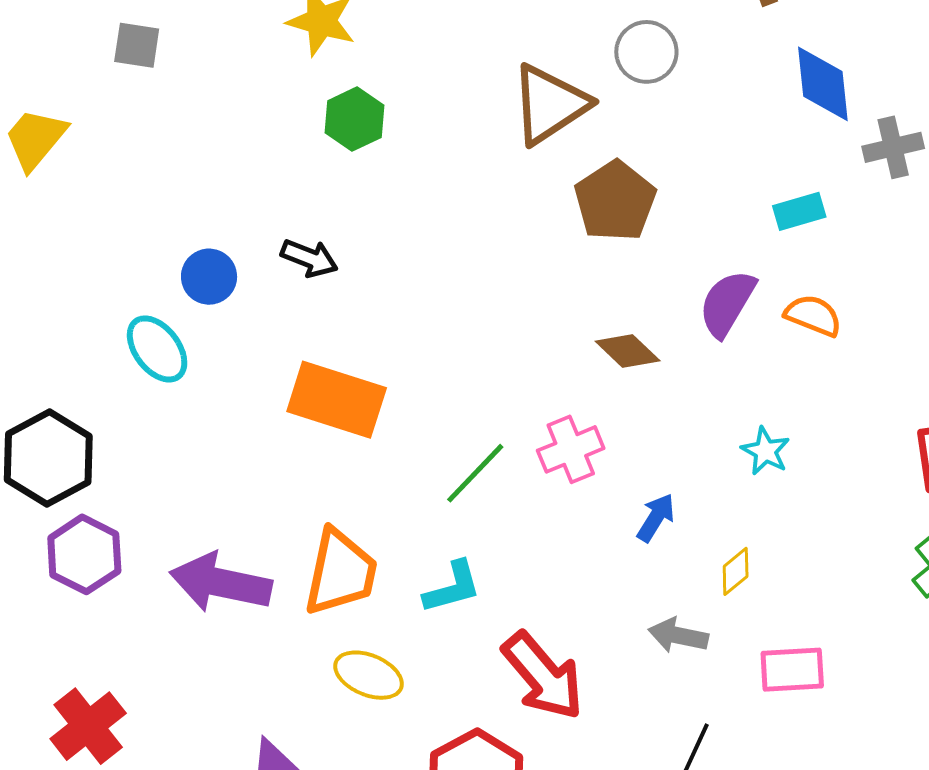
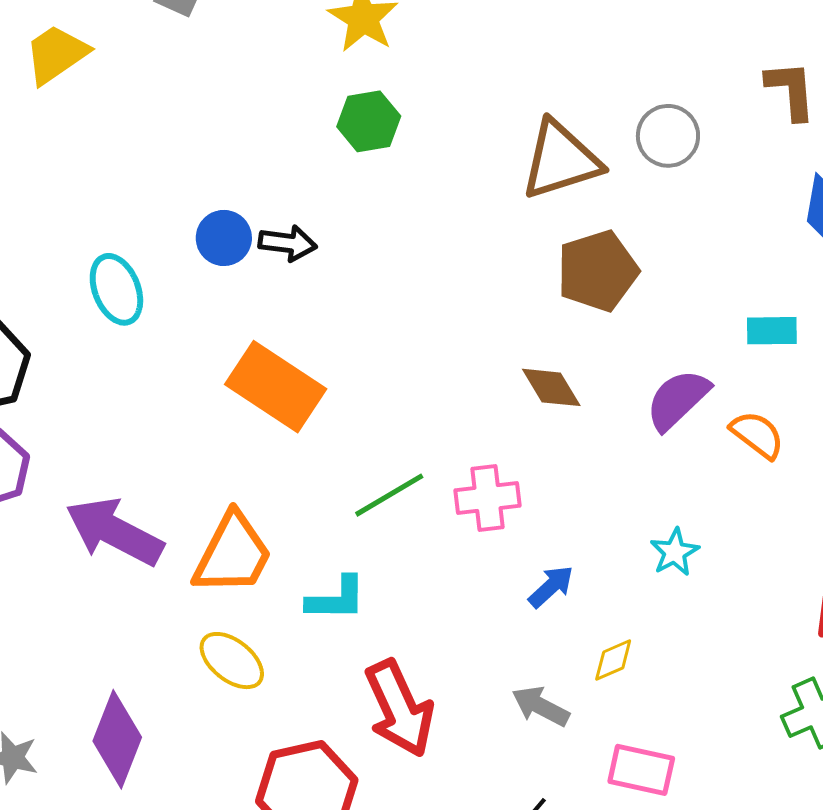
black arrow: (309, 258) -> (288, 243), turned -30
blue circle: (209, 277) -> (224, 238), moved
brown diamond: (628, 351) -> (551, 387), moved

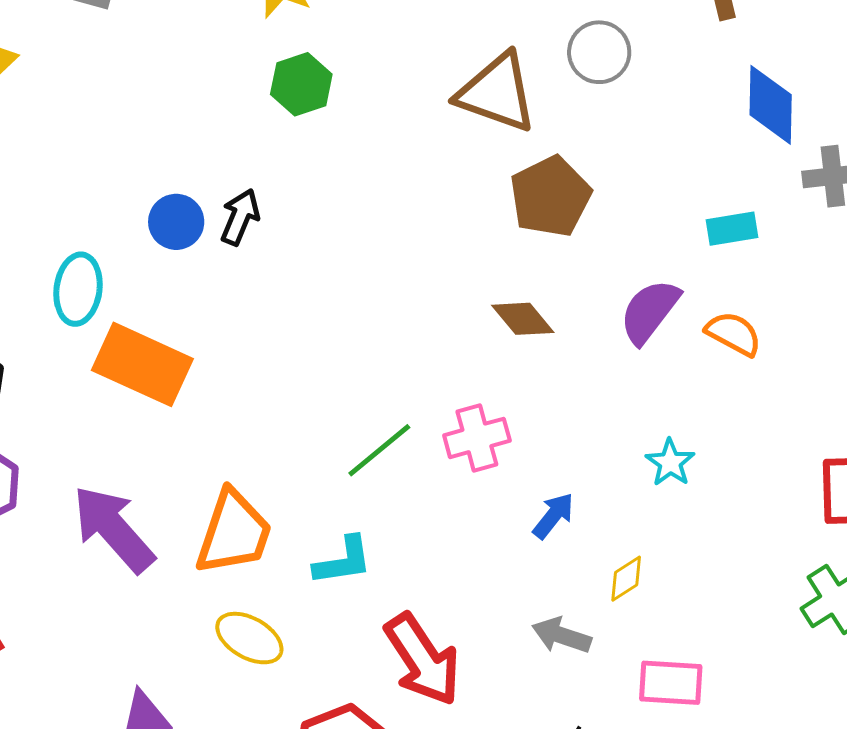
brown triangle: (561, 160) -> (497, 93), turned 46
black arrow: (288, 243) -> (240, 217), turned -66
cyan ellipse: (116, 289) -> (78, 289), turned 38
orange rectangle: (276, 387) -> (142, 364), moved
purple arrow: (114, 532) -> (114, 529), turned 30

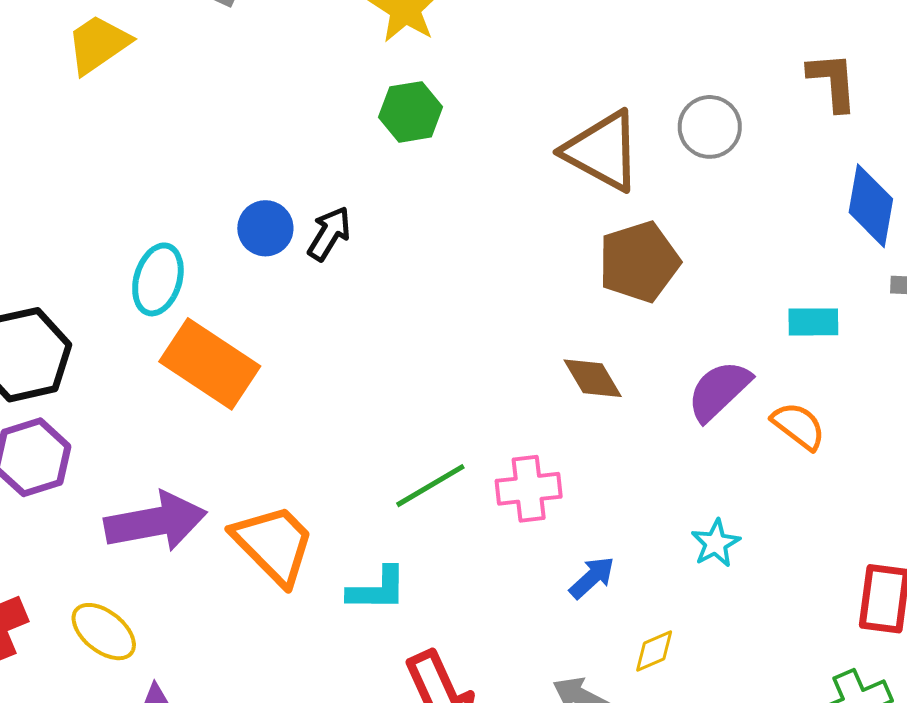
purple arrow: (114, 529) -> (155, 522), turned 112
orange trapezoid: (234, 533) -> (274, 544), turned -72
yellow ellipse: (249, 638) -> (104, 632), moved

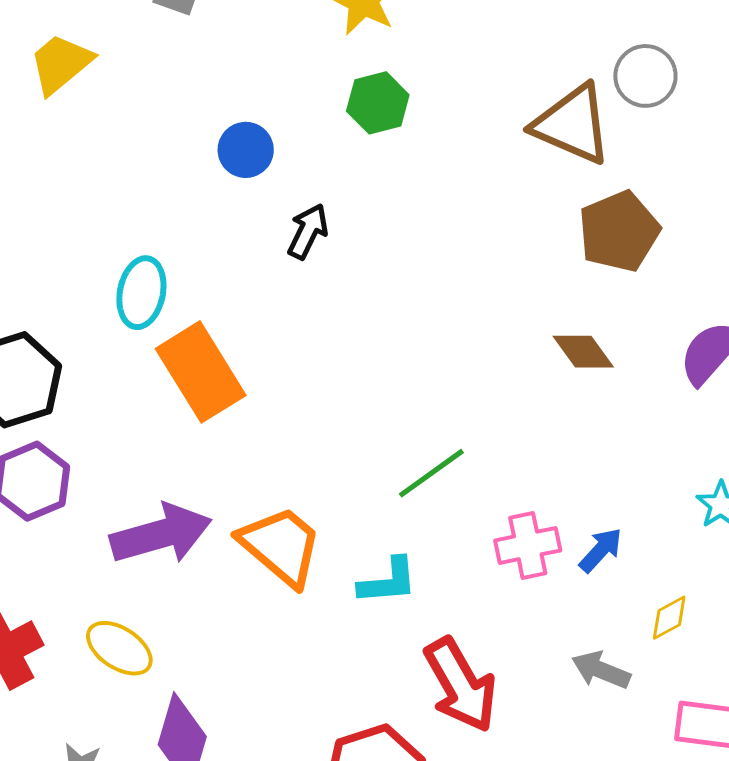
gray circle: (710, 127) -> (645, 76), moved
blue circle: (265, 228) -> (246, 150), moved
orange rectangle: (210, 364) -> (201, 372), turned 30
pink cross: (529, 489) -> (528, 545), moved

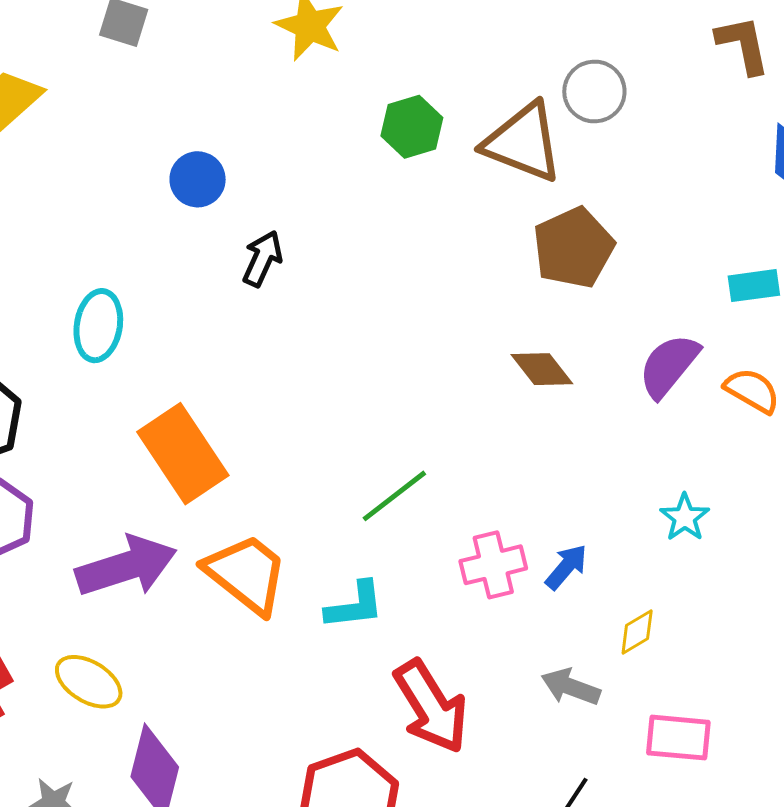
green hexagon: (378, 103) -> (412, 127), moved
orange rectangle: (201, 372) -> (183, 454), moved

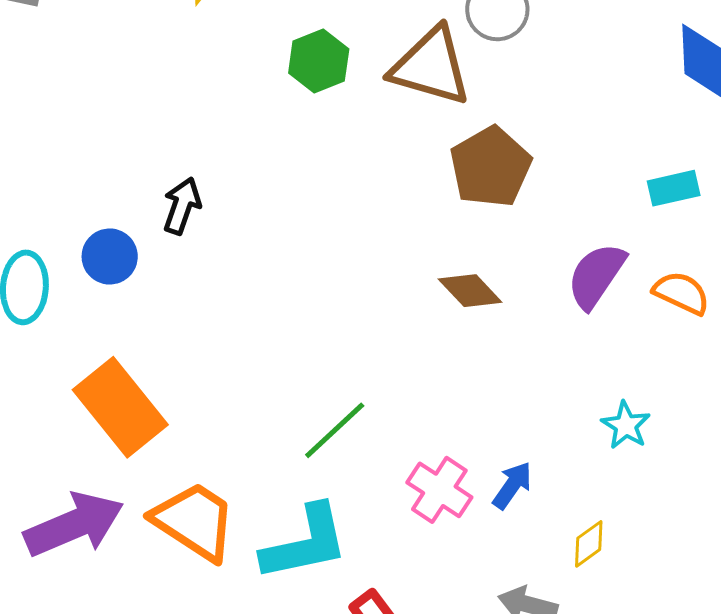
blue circle: (198, 179) -> (110, 257), moved
pink cross: (493, 565) -> (439, 490), turned -38
cyan L-shape: (355, 605) -> (305, 543), size x1.5

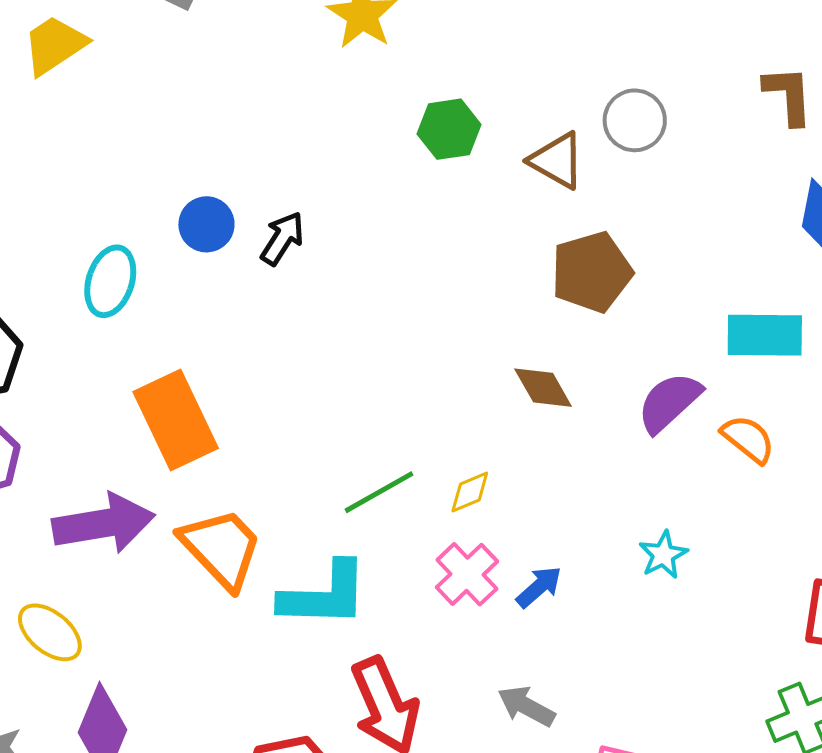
brown triangle: (431, 66) -> (557, 161), size x0.7
cyan rectangle: (674, 188) -> (765, 335), size x1.5
blue circle: (110, 257) -> (206, 224), moved
yellow diamond: (589, 544) -> (470, 492), moved

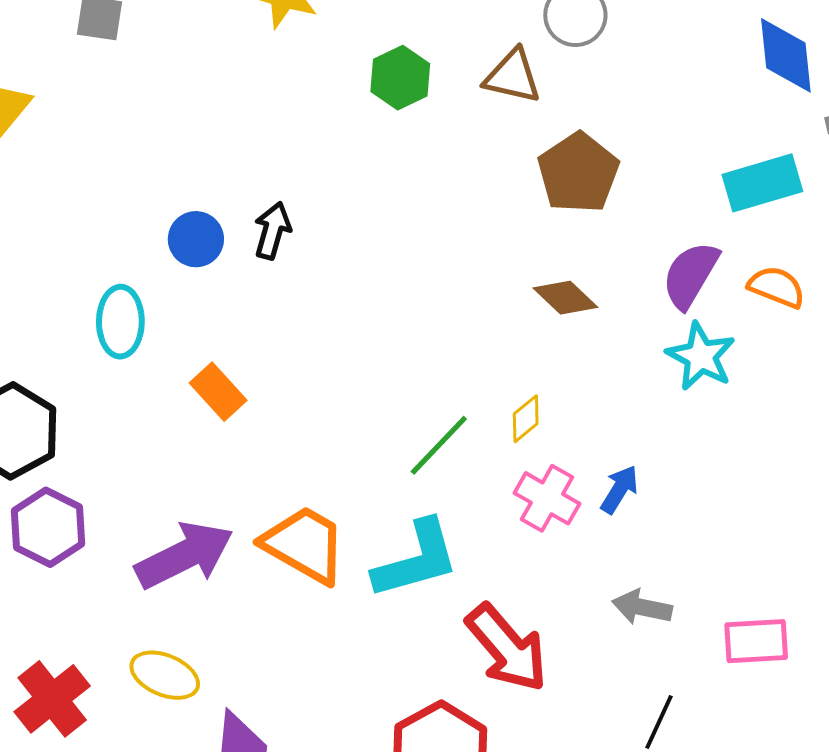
orange rectangle: (176, 420) -> (218, 392), moved, size x0.6
cyan star: (663, 555) -> (701, 356), moved, size x1.4

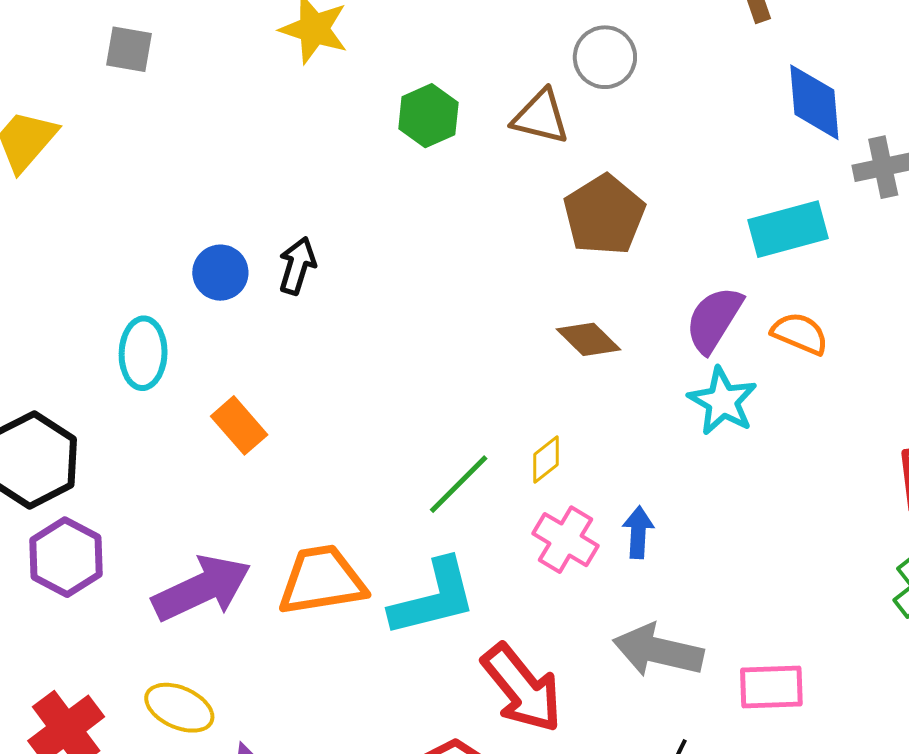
blue arrow: (619, 489) -> (638, 532), turned -30
orange trapezoid: (304, 545) -> (322, 580), turned -40
gray arrow: (642, 607) -> (658, 651), size x1.5

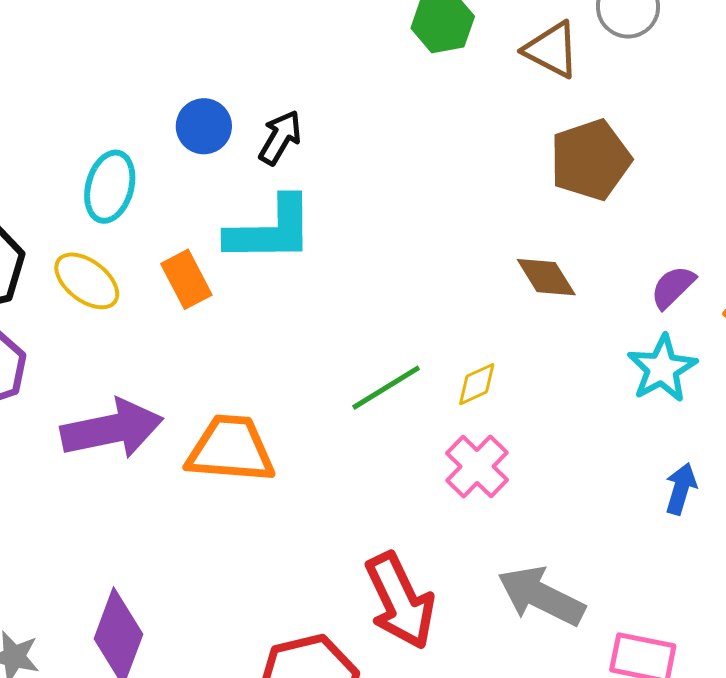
purple semicircle: (714, 319) -> (673, 287), size x0.7
blue arrow: (638, 532) -> (681, 489), moved
cyan L-shape: (433, 598) -> (270, 230), moved
yellow ellipse: (179, 708) -> (87, 281), moved

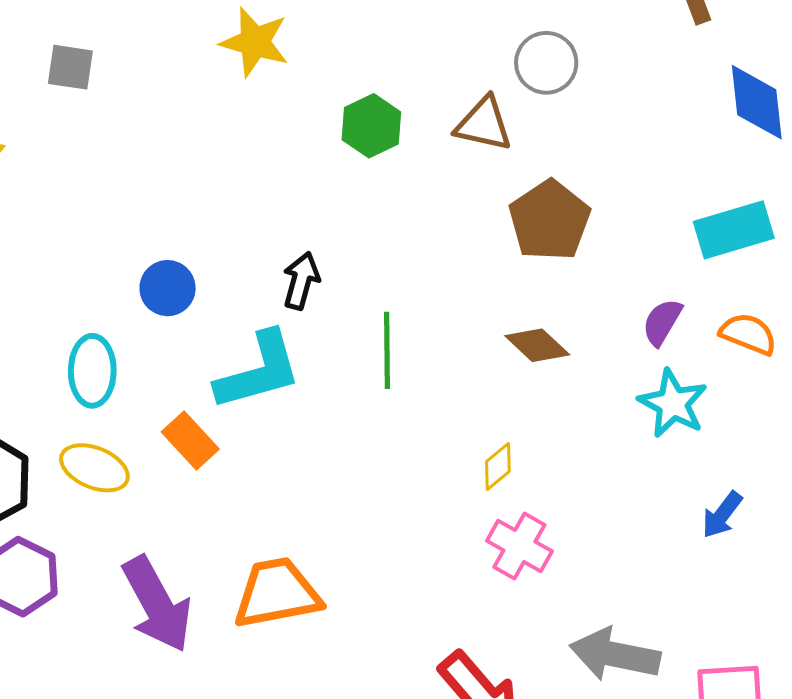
black arrow: (280, 137) -> (301, 281), moved
green line: (386, 388) -> (387, 350), moved, turned -44
purple arrow: (112, 429) -> (157, 604), turned 88
blue arrow: (681, 489) -> (722, 515), turned -144

